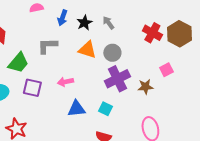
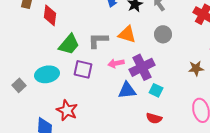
gray L-shape: (47, 46) -> (98, 40), moved
orange triangle: (87, 50) -> (127, 34), moved
purple cross: (117, 79) -> (142, 67), moved

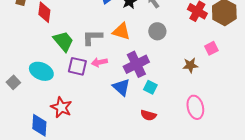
green trapezoid: (69, 44) -> (63, 41), turned -80
pink arrow: (116, 63) -> (99, 62), moved
cyan ellipse: (47, 74) -> (41, 71), turned 35
blue triangle: (127, 90) -> (121, 87), turned 48

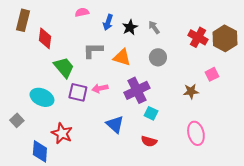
gray L-shape: (92, 37) -> (93, 50), moved
gray square: (13, 82) -> (17, 120), moved
blue triangle: (121, 87) -> (115, 124), moved

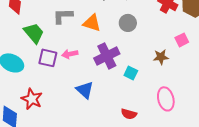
cyan square: (151, 113) -> (131, 73), moved
red semicircle: (149, 141) -> (129, 114), moved

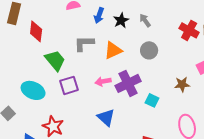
orange triangle: (92, 23) -> (113, 50), turned -42
pink arrow: (70, 54) -> (103, 81), moved
purple square: (48, 58) -> (69, 85), turned -30

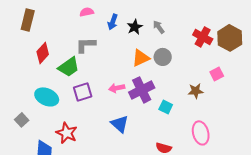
red diamond: (36, 31) -> (43, 53), moved, turned 35
gray L-shape: (84, 43) -> (86, 45), moved
orange triangle: (113, 50) -> (141, 58), moved
green trapezoid: (55, 60) -> (69, 67), turned 95

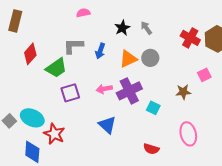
pink semicircle: (87, 12) -> (83, 13), moved
blue arrow: (113, 22) -> (100, 51), moved
cyan ellipse: (47, 97) -> (32, 118), moved

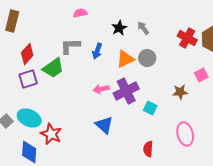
purple square: (70, 93) -> (28, 79), moved
red semicircle: (151, 149) -> (148, 149), turned 77

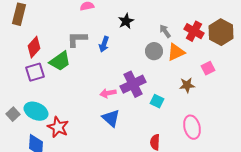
gray arrow: (143, 28) -> (165, 31), moved
orange triangle: (125, 59) -> (176, 52), moved
pink arrow: (101, 89) -> (108, 93), moved

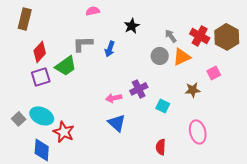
purple cross: (133, 84) -> (139, 89), size x0.7

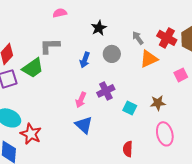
blue arrow: (110, 49) -> (85, 60), moved
gray circle: (160, 56) -> (112, 54), moved
brown star: (193, 90) -> (158, 103), moved
pink arrow: (114, 98) -> (81, 100), turned -56

